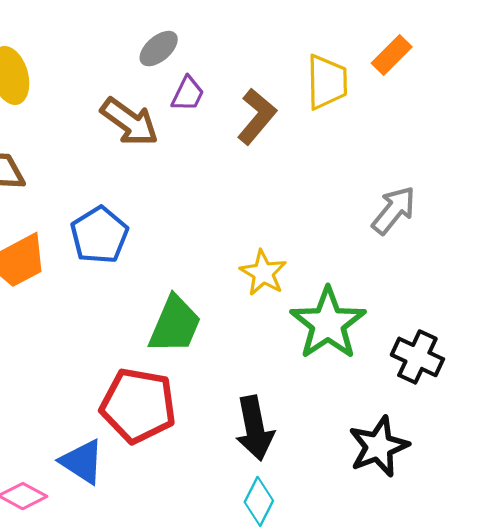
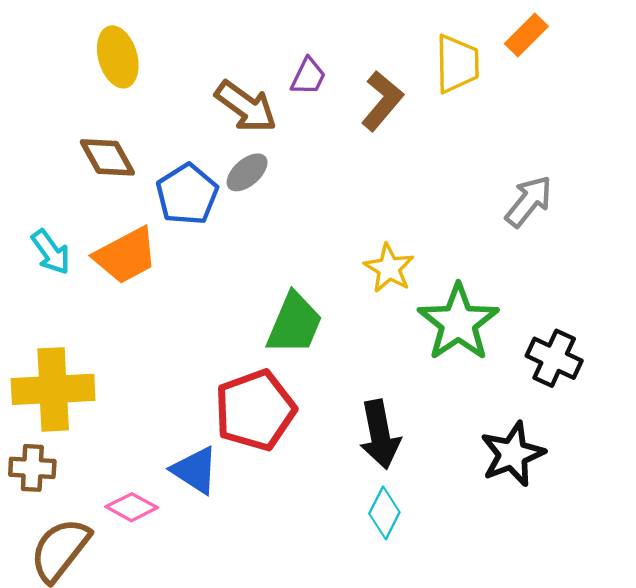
gray ellipse: (159, 49) -> (247, 172), moved
blue pentagon: (99, 235) -> (187, 194), moved
red pentagon: (138, 405) -> (255, 410), turned -30

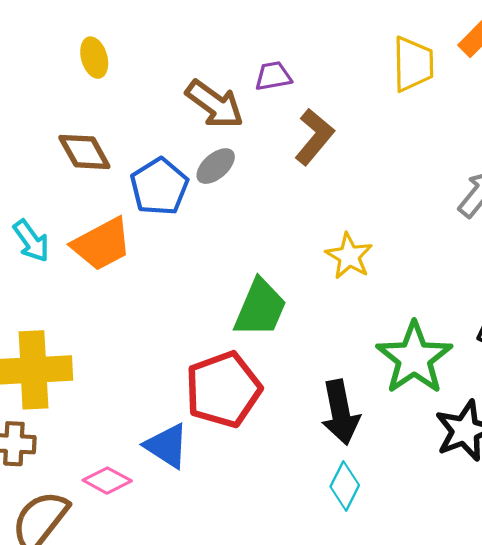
yellow ellipse: (118, 57) -> (94, 58), size x0.7
purple trapezoid: (308, 77) -> (273, 76), turned -126
brown L-shape: (382, 101) -> (314, 137), moved
green star: (458, 322) -> (414, 358), moved

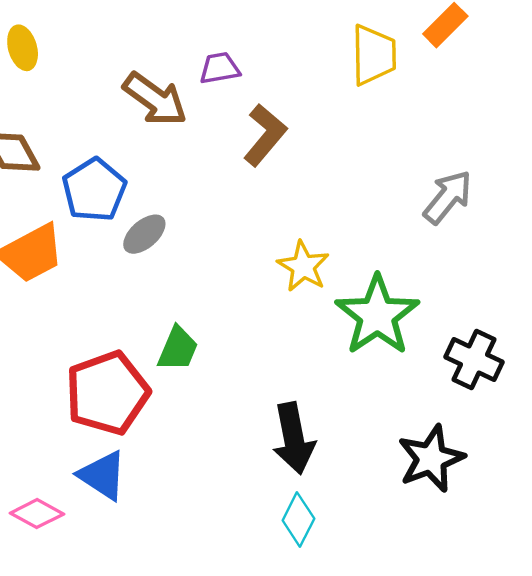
gray ellipse: (216, 166) -> (144, 234), moved
green trapezoid: (260, 308) -> (178, 349), moved, size x0.7
green star: (414, 358) -> (377, 315), moved
red pentagon: (223, 389) -> (107, 393), moved

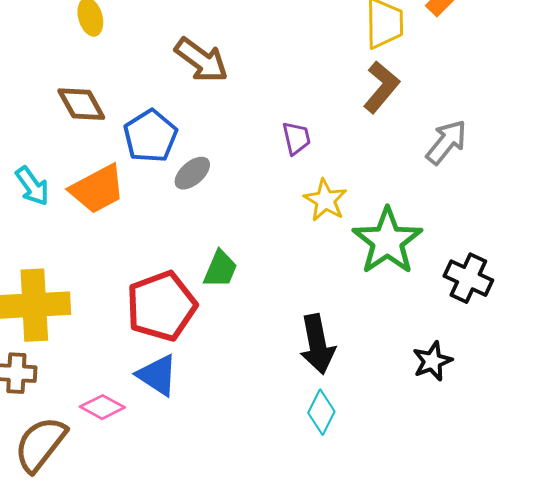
purple trapezoid: (220, 68) -> (296, 138), moved, turned 87
brown L-shape: (265, 135) -> (381, 87), moved
black star: (431, 459) -> (432, 361), size x0.7

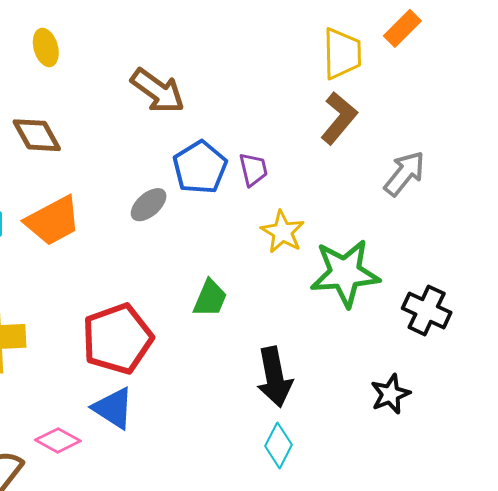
blue pentagon: (150, 136) -> (200, 167), moved
green star: (387, 241) -> (345, 273), turned 30
green trapezoid: (220, 269) -> (210, 298), moved

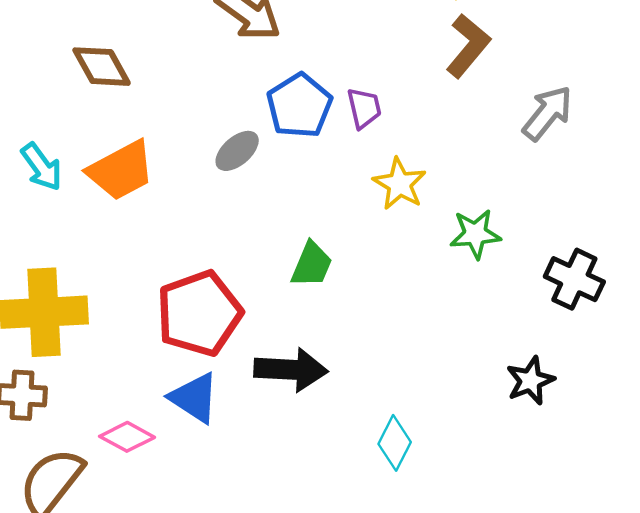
green star: (345, 273) -> (475, 234), size x0.6
black arrow: (274, 377) -> (291, 370), moved, turned -76

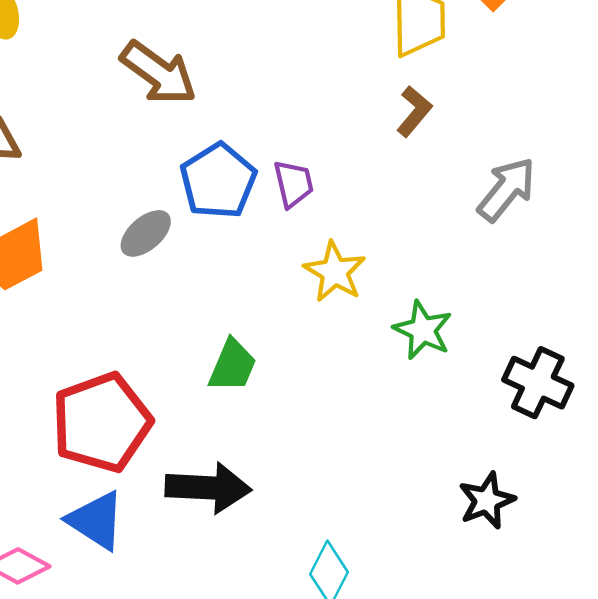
brown L-shape: (468, 46) -> (414, 111), size x0.7
green star: (475, 234) -> (423, 330), turned 30

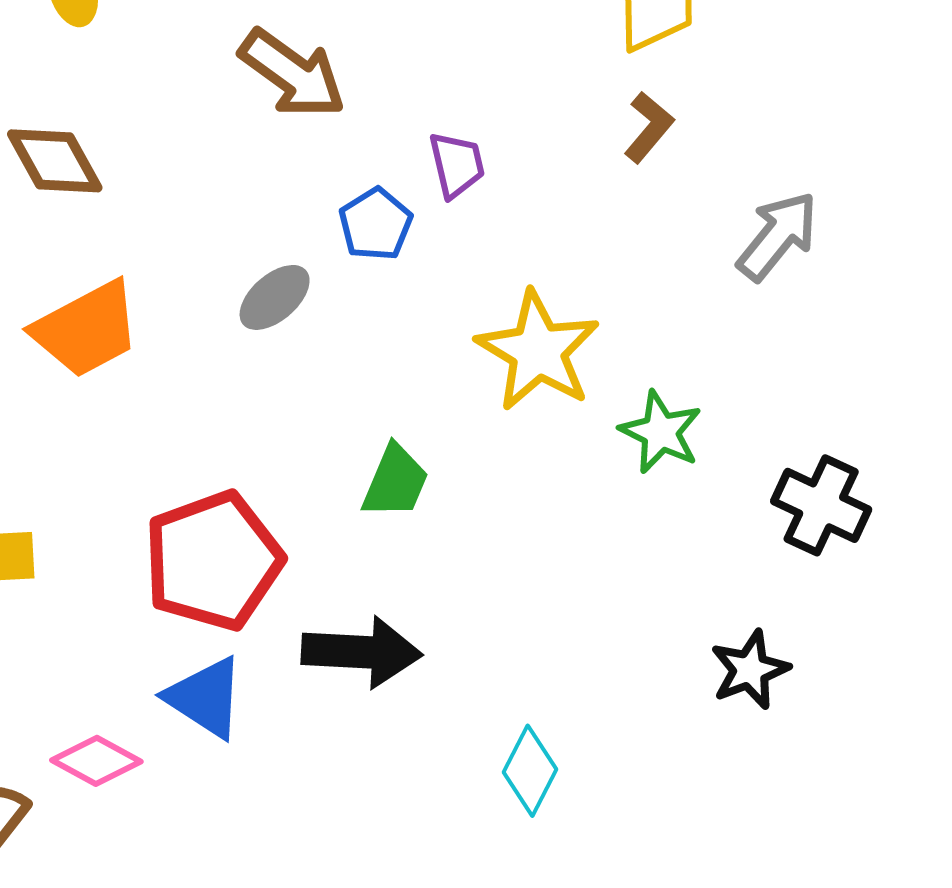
blue pentagon: (218, 181) -> (376, 224), size x0.7
purple trapezoid: (293, 184) -> (457, 165), moved
yellow star: (335, 272) -> (538, 351), size x1.4

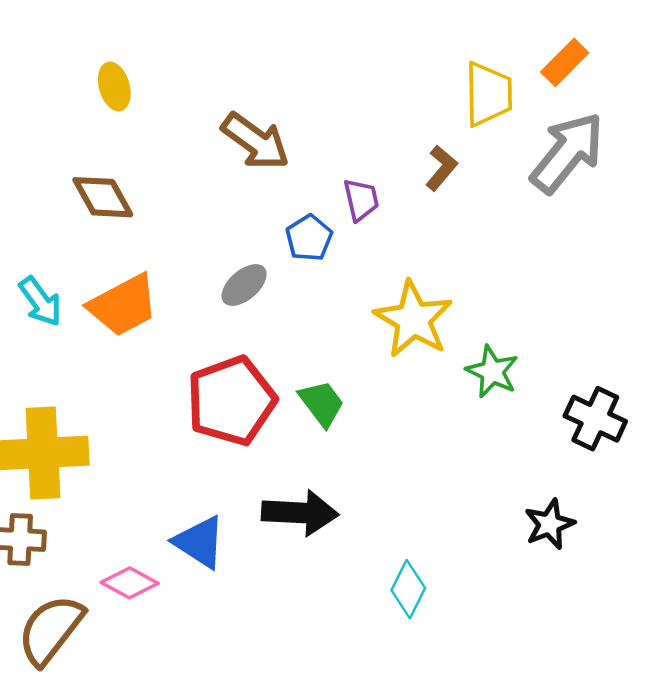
brown L-shape: (649, 127) -> (441, 168), moved
gray arrow: (778, 236) -> (567, 153), moved, size x1.4
green trapezoid: (395, 482) -> (322, 403), turned -60
red pentagon: (213, 561) -> (231, 401), moved

